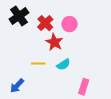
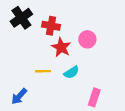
red cross: (45, 23) -> (51, 26), turned -35
pink circle: (70, 24) -> (87, 39), moved

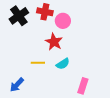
red cross: (51, 26) -> (45, 12), moved
pink circle: (87, 39) -> (63, 21), moved

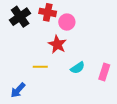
cyan semicircle: (63, 64) -> (78, 68), moved
pink rectangle: (83, 86) -> (104, 72), moved

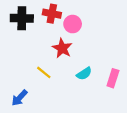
black cross: (20, 17) -> (22, 18), turned 36
yellow line: (40, 67) -> (44, 72), turned 40

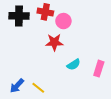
red star: (62, 48) -> (54, 42), turned -30
yellow line: (44, 72) -> (38, 88), moved

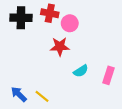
blue arrow: (17, 86) -> (19, 94), turned 91

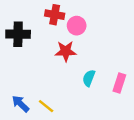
black cross: (21, 18) -> (18, 34), moved
cyan semicircle: (81, 71) -> (89, 78), turned 144

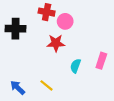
pink rectangle: (119, 83) -> (101, 61), moved
yellow line: (46, 106) -> (47, 85), moved

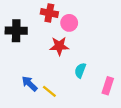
pink rectangle: (101, 61) -> (108, 86), moved
blue arrow: (18, 88) -> (29, 84), moved

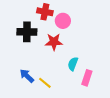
black cross: (16, 31) -> (27, 32), moved
pink rectangle: (108, 86) -> (87, 78), moved

